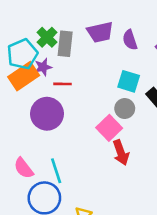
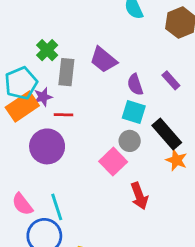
purple trapezoid: (100, 32) -> (103, 60), turned 52
green cross: (47, 37) -> (47, 50), moved
purple semicircle: (130, 40) -> (135, 85), moved
red arrow: (121, 153) -> (139, 196), moved

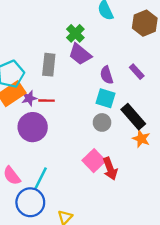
green cross: (47, 50) -> (75, 33), moved
purple star: (43, 97) -> (29, 98), moved
pink square: (113, 162) -> (94, 161), moved
cyan line: (57, 207) -> (41, 178), turned 45

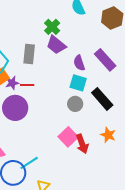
purple rectangle: (137, 72) -> (105, 60), size x1.6
orange star: (141, 139) -> (108, 135), moved
cyan line: (41, 178) -> (29, 163), moved, turned 30

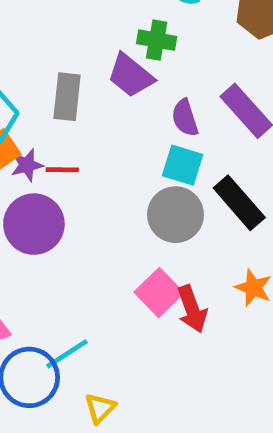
green cross: (52, 27) -> (157, 40), moved, turned -35
gray circle: (75, 104) -> (176, 215), size x1.5

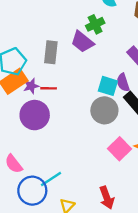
green cross: (157, 40) -> (95, 24), turned -36
purple semicircle: (185, 118) -> (123, 82), moved
pink square: (159, 292) -> (120, 149), moved
red arrow: (192, 309) -> (107, 198), moved

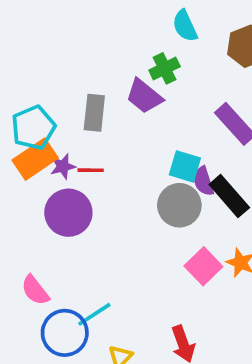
purple semicircle: (123, 82) -> (203, 181), moved

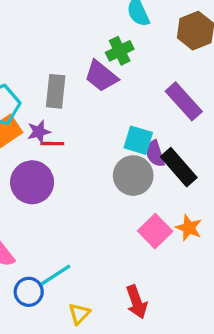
purple star: (63, 166) -> (39, 132), moved
blue circle: (65, 333) -> (29, 292), size x0.7

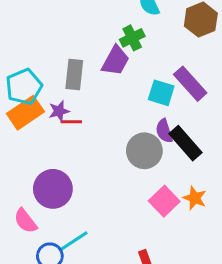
purple trapezoid: (101, 76) -> (115, 61), turned -100
cyan square: (138, 140) -> (161, 93), moved
purple circle: (32, 182) -> (53, 189), moved

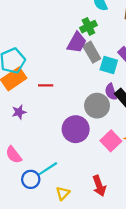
gray rectangle: (74, 75) -> (92, 52), moved, turned -36
purple star: (59, 111) -> (19, 112), moved
purple circle: (53, 189) -> (76, 129), moved

